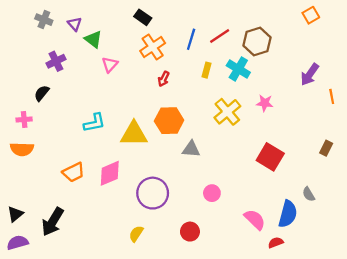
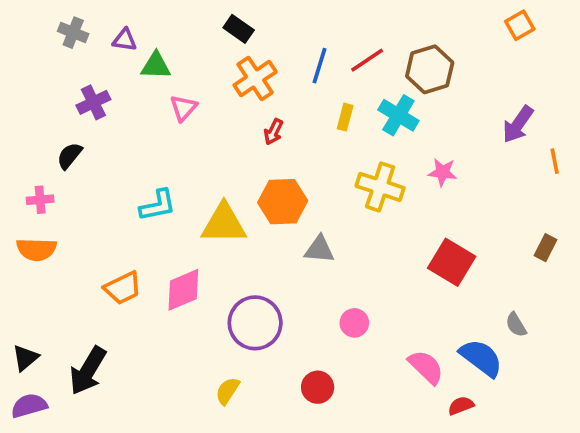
purple triangle: (75, 24) -> (125, 40), turned -40
green triangle: (93, 39) -> (156, 66), turned -36
yellow cross: (227, 112) -> (380, 187), turned -32
blue semicircle: (288, 214) -> (481, 358), turned -68

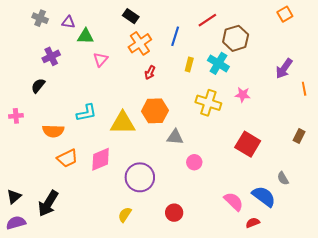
red line: (367, 60) -> (207, 20), moved
pink cross: (40, 200) -> (16, 116), moved
orange semicircle: (36, 249) -> (53, 131), moved
pink circle: (354, 323) -> (194, 162), moved

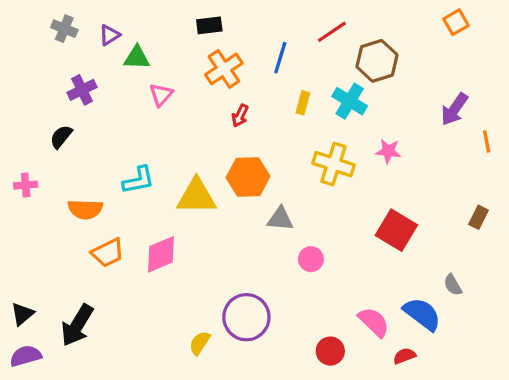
black rectangle: (131, 16) -> (209, 25), turned -42
purple triangle: (68, 22) -> (109, 35), turned -40
purple circle: (140, 177) -> (246, 317), moved
red circle: (174, 213) -> (330, 351), moved

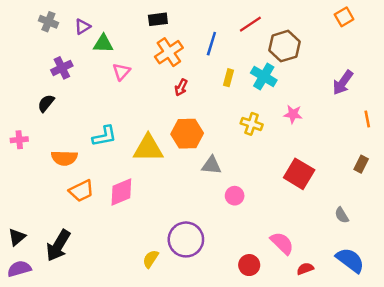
orange line: (487, 141) -> (367, 119), moved
yellow cross: (333, 164) -> (252, 124), size x0.7
blue semicircle: (422, 314) -> (350, 260), moved

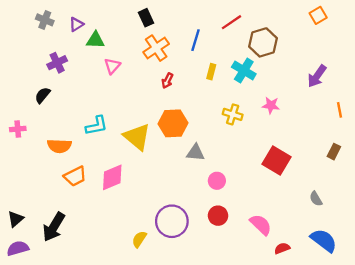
black rectangle: (158, 19) -> (146, 18), turned 72
yellow triangle: (148, 148) -> (137, 137), turned 40
red circle: (249, 265) -> (218, 216), moved

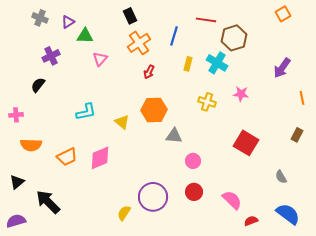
red line: (231, 22) -> (206, 20), turned 42
yellow triangle: (137, 137) -> (122, 122), size x0.6
orange semicircle: (59, 146) -> (31, 145), moved
black triangle: (16, 219) -> (17, 182), moved
black arrow: (54, 227) -> (48, 202), turned 104

